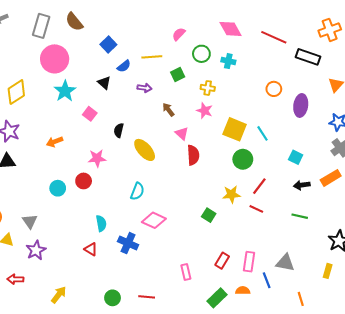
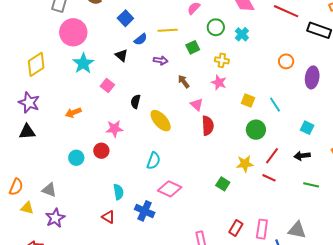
cyan cross: (228, 61) -> (242, 34), turned 32
yellow square: (235, 129) -> (248, 101), size x0.6
black arrow: (302, 185) -> (302, 156), moved
gray triangle: (30, 221) -> (49, 190), turned -35

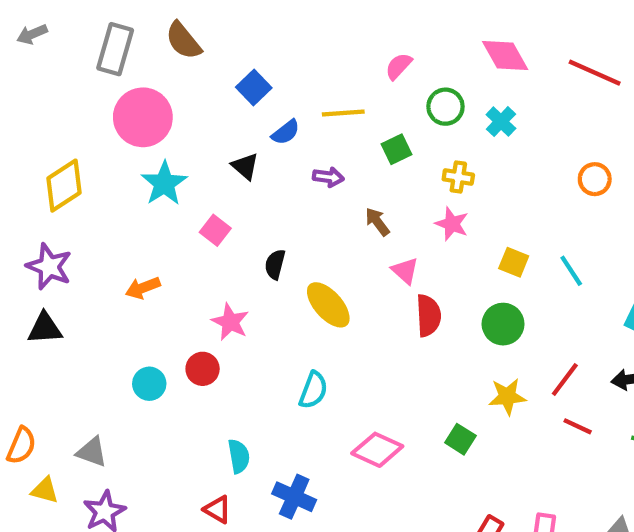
pink star: (114, 129) -> (230, 322), turned 30
green circle: (256, 130) -> (503, 324), moved
red line: (269, 178) -> (578, 426), moved
pink diamond: (170, 189) -> (377, 450), moved

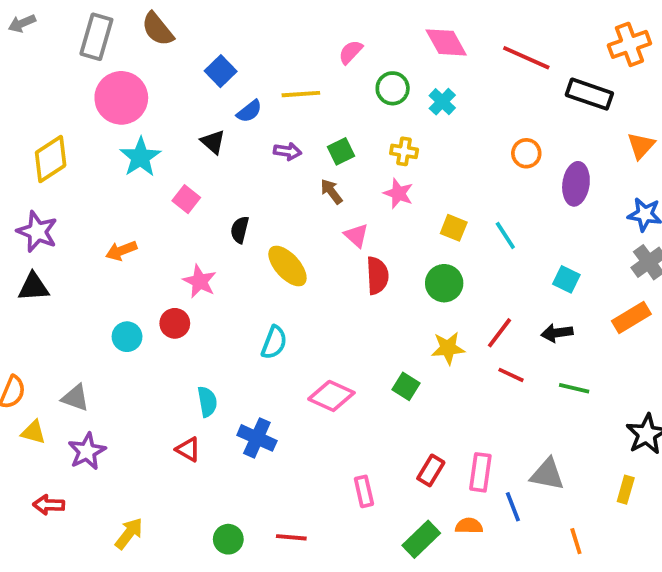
green square: (396, 149) -> (341, 151), moved

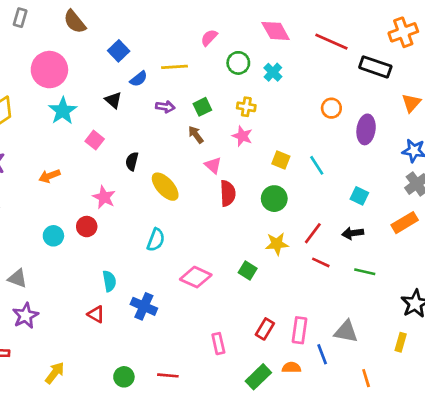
gray rectangle: (96, 37) -> (20, 18), moved, size x0.6

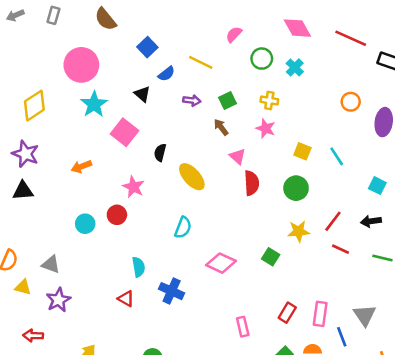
yellow line: (174, 67) -> (201, 62), turned 30
pink square: (95, 140) -> (125, 132), size x1.5
gray triangle: (346, 332) -> (365, 315), turned 45

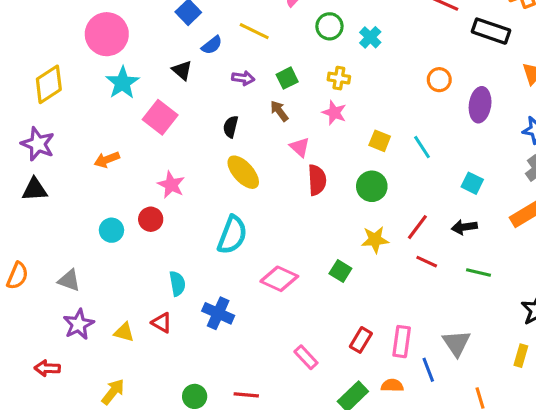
black semicircle: (160, 153) -> (231, 127), moved
cyan semicircle: (183, 228) -> (232, 235), size x1.4
yellow triangle: (23, 287) -> (124, 332), moved
pink rectangle: (243, 327) -> (306, 357), turned -30

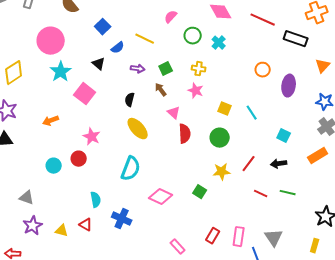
red line: (427, 262) -> (261, 194), moved

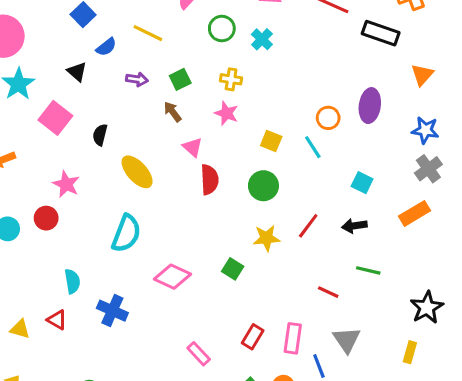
orange circle: (263, 70) -> (328, 118), moved
black semicircle: (130, 100) -> (100, 135), moved
red line: (261, 194) -> (328, 292), moved

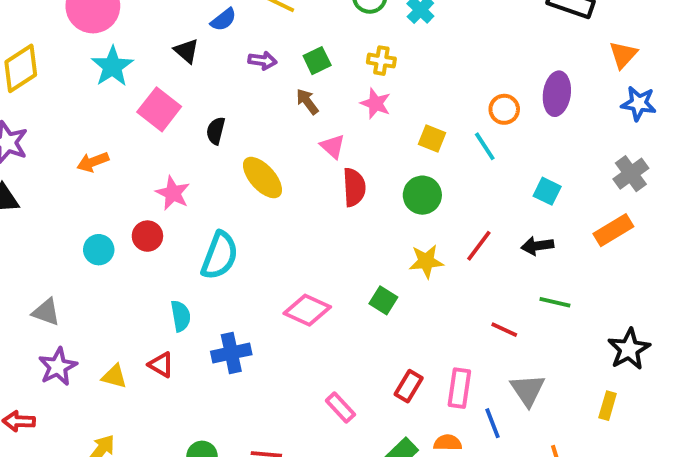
blue star: (425, 130) -> (639, 103), moved
cyan semicircle: (126, 233) -> (220, 256), moved
blue cross: (112, 311) -> (231, 353), turned -36

